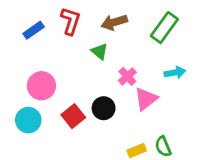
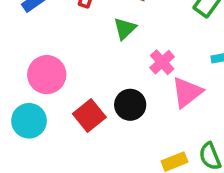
green triangle: (100, 51) -> (125, 28), turned 36

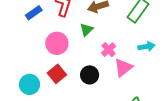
pink circle: (47, 75) -> (57, 43), moved
red square: (89, 115) -> (57, 74), moved

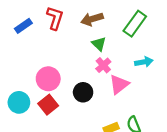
green triangle: (86, 30) -> (99, 44), moved, turned -32
pink circle: (57, 43) -> (48, 79), moved
red square: (57, 74) -> (48, 105), moved

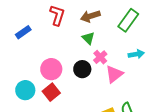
blue rectangle: (23, 26) -> (23, 32), moved
green triangle: (99, 44) -> (88, 38), moved
black circle: (83, 92) -> (82, 69), moved

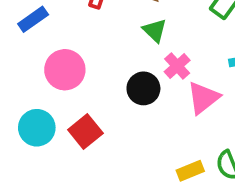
pink circle: (51, 69) -> (65, 70), moved

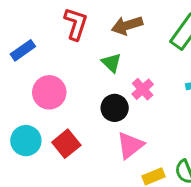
green triangle: (155, 30) -> (111, 63), moved
pink triangle: (203, 98) -> (130, 145), moved

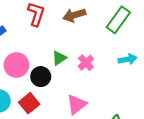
green triangle: (111, 63) -> (59, 58), moved, turned 42
black circle: (115, 108) -> (41, 77), moved

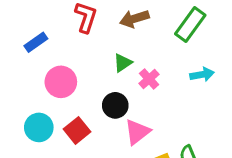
green triangle: (59, 58) -> (123, 63), moved
black circle: (41, 77) -> (115, 105), moved

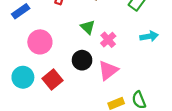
green triangle: (123, 63) -> (88, 27), turned -42
pink triangle: (137, 132) -> (108, 70), moved

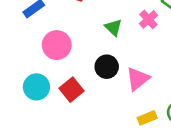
pink cross: (108, 40) -> (148, 19), moved

